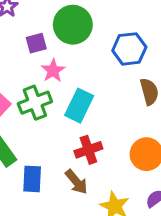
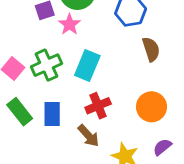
pink star: (53, 71) -> (69, 24), moved
blue rectangle: (32, 179) -> (52, 114), moved

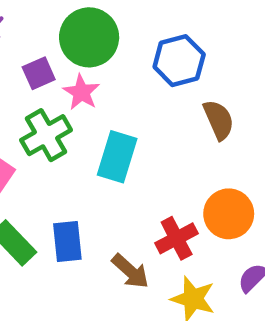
green cross: (47, 65) -> (46, 135), moved
red cross: (98, 106) -> (177, 238), moved

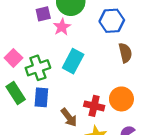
green cross: (46, 135) -> (38, 68), moved
red cross: (177, 238) -> (94, 106), turned 30

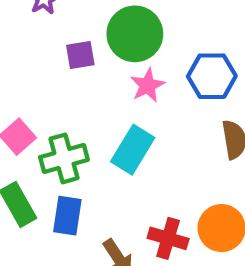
pink star: (62, 27) -> (147, 85), moved

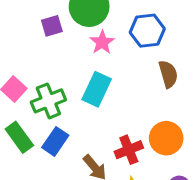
blue rectangle: (67, 216) -> (55, 141), turned 32
red cross: (168, 238) -> (129, 150), turned -32

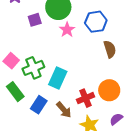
cyan rectangle: (97, 89) -> (58, 78), moved
blue rectangle: (55, 141) -> (39, 105), moved

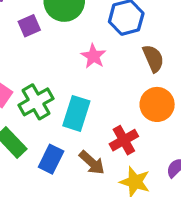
pink star: (67, 30) -> (93, 56), moved
orange circle: (109, 90) -> (157, 104), moved

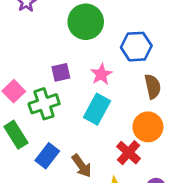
purple square: (29, 26) -> (61, 72), moved
cyan rectangle: (76, 113) -> (97, 109), moved
red cross: (124, 140) -> (129, 153), moved, turned -30

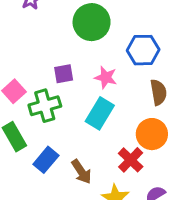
pink star: (101, 74) -> (106, 77), turned -30

